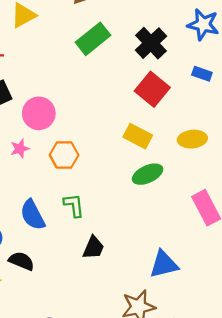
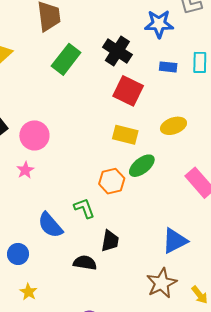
orange hexagon: (64, 155) -> (112, 181), moved
black semicircle: (21, 261) -> (85, 263), moved

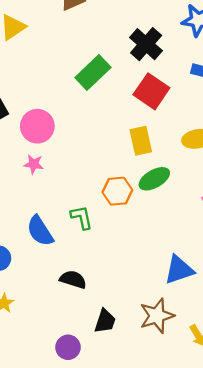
green rectangle: (66, 59) -> (93, 73), moved
yellow rectangle: (125, 135) -> (141, 141), turned 55
pink star: (25, 170) -> (34, 164), moved, turned 30
black trapezoid: (110, 241) -> (105, 321), moved

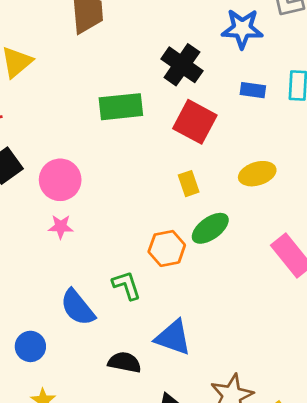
green rectangle: (93, 73) -> (121, 107), turned 44
yellow rectangle: (141, 141) -> (189, 184), size x0.7
blue triangle: (179, 270) -> (173, 337), moved, turned 44

